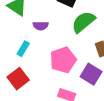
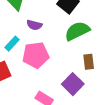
pink pentagon: (63, 60) -> (36, 55), moved

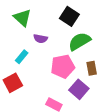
pink pentagon: (36, 55) -> (63, 66), moved

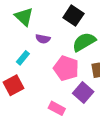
pink pentagon: (63, 66) -> (66, 68), turned 30

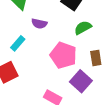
green semicircle: (84, 42) -> (83, 28), size x0.7

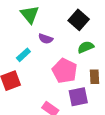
purple square: (81, 81) -> (78, 97), turned 30

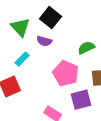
green triangle: (30, 15) -> (20, 27), moved
black square: (79, 20) -> (50, 18), moved

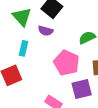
cyan rectangle: (22, 59) -> (24, 48), turned -32

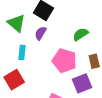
purple semicircle: (46, 31) -> (41, 33), turned 112

